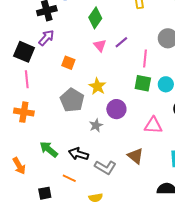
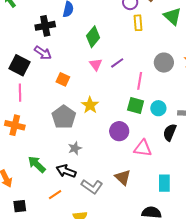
purple arrow: (46, 38) -> (43, 53), turned 78
purple circle: (116, 109) -> (119, 131), moved
gray star: (96, 125) -> (75, 148), moved
orange line: (69, 178) -> (55, 195), turned -64
black square: (45, 193) -> (20, 206), moved

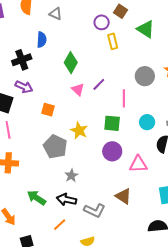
green square: (136, 105) -> (112, 123), moved

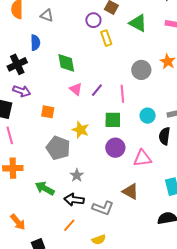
green diamond: (71, 63) -> (66, 63), turned -35
purple line: (99, 84) -> (97, 90), moved
green arrow: (36, 198) -> (45, 188), moved

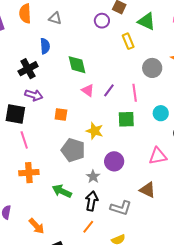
yellow rectangle: (106, 38) -> (128, 41), moved
purple circle: (115, 148) -> (114, 161), moved
black arrow: (74, 200) -> (92, 201), turned 96

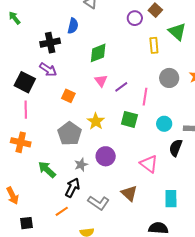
green diamond: (77, 65) -> (98, 53), turned 65
pink triangle: (158, 156) -> (149, 164), turned 30

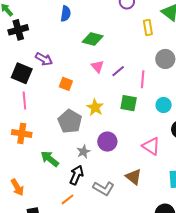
black cross: (50, 43) -> (18, 30), moved
green diamond: (98, 53) -> (93, 39), turned 40

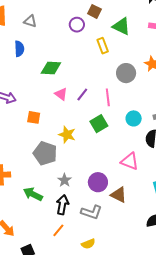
green square: (129, 103) -> (99, 124), turned -30
purple circle: (107, 142) -> (98, 182), moved

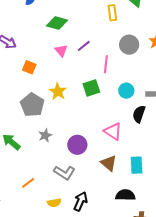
purple line: (82, 94) -> (84, 46), moved
brown triangle: (119, 195) -> (109, 163), moved
black arrow: (62, 205) -> (80, 201), moved

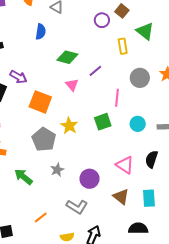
purple line: (84, 46) -> (95, 71), moved
orange square: (29, 67) -> (40, 102), size x1.6
black semicircle: (139, 114) -> (152, 159), moved

